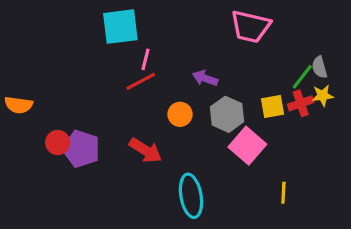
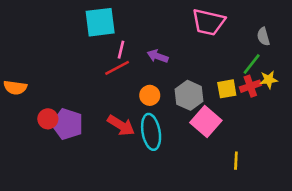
gray semicircle: (319, 67) -> (263, 37), moved
purple arrow: (205, 78) -> (158, 56), moved
cyan ellipse: (191, 196) -> (151, 132), moved

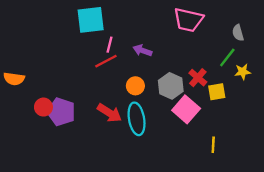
red cross: (250, 86) -> (198, 78), moved, turned -30
yellow square: (227, 89) -> (217, 92), moved

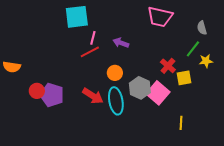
gray hexagon: (171, 86) -> (140, 88), moved

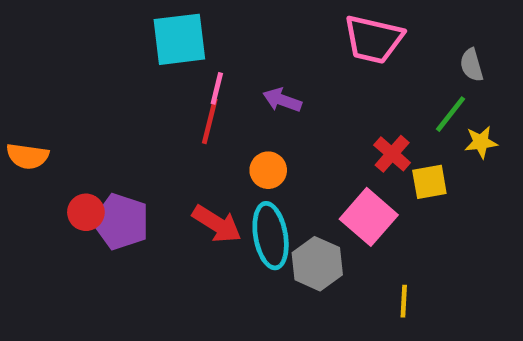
red line: (90, 52) -> (210, 121), turned -48
gray hexagon: (140, 88) -> (317, 264), moved
yellow line: (181, 123) -> (404, 301), moved

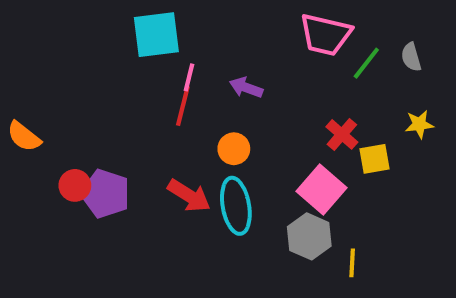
green line: (451, 114) -> (366, 63), moved
orange semicircle: (27, 156) -> (24, 137), turned 30
gray hexagon: (317, 264) -> (309, 236), moved

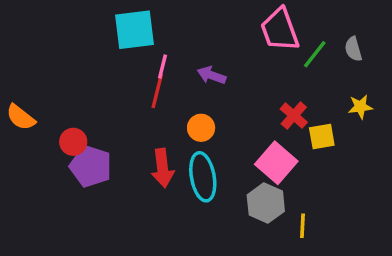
pink trapezoid: (326, 35) -> (280, 30), turned 57
red circle: (75, 185) -> (73, 142), moved
red arrow: (189, 196) -> (163, 168), turned 51

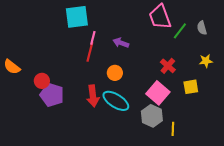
yellow square: (322, 137) -> (191, 87), moved
cyan ellipse: (203, 177) -> (116, 101), turned -48

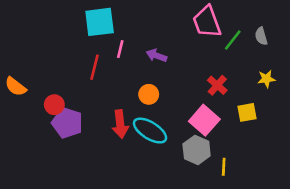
red line: (90, 52) -> (94, 67), moved

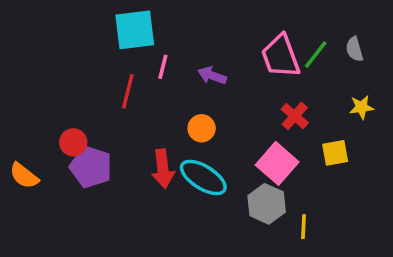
pink trapezoid: (207, 22) -> (281, 56), moved
orange semicircle: (16, 87) -> (24, 176), moved

